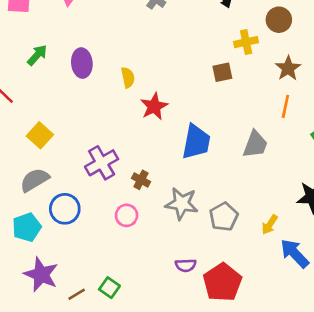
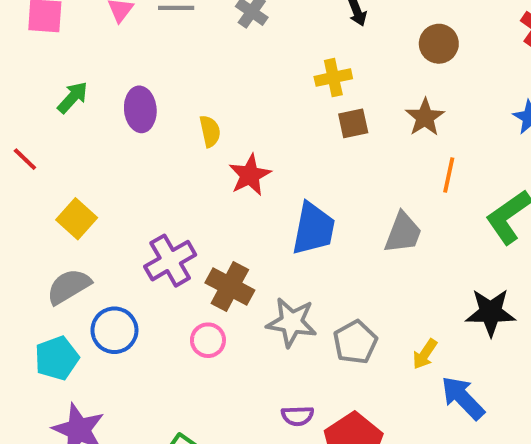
yellow cross: (246, 42) -> (333, 78), moved
brown star: (288, 68) -> (425, 117), moved
brown cross: (141, 180) -> (230, 286), size x1.6

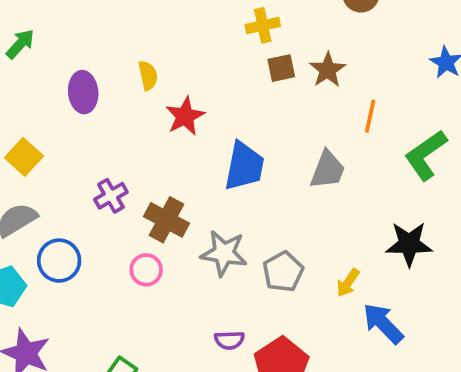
purple ellipse: (140, 109) -> (83, 92), moved
brown star: (425, 117) -> (328, 70), moved
purple cross: (170, 261) -> (111, 196), size x0.7

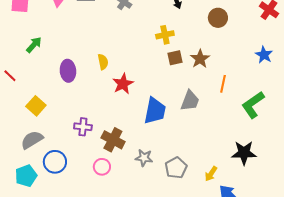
gray trapezoid: (328, 170) -> (190, 101), moved
purple cross: (111, 196) -> (83, 127), turned 36
gray star: (224, 253) -> (144, 158), size x0.7

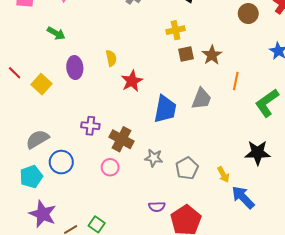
brown circle: (218, 18) -> (248, 14), moved
green arrow: (34, 45) -> (56, 33), moved, turned 78
yellow square: (36, 106) -> (42, 84), moved
yellow arrow: (211, 174) -> (223, 175), turned -63

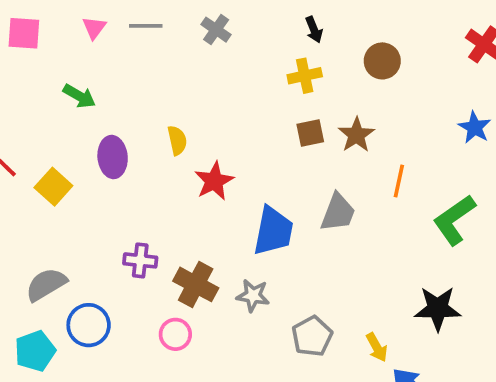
brown circle: (248, 14) -> (382, 61), moved
yellow cross: (176, 30) -> (305, 76), moved
gray star: (154, 158) -> (253, 296), moved

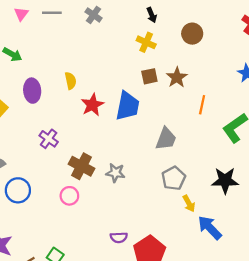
yellow cross: (305, 76) -> (146, 42), turned 36
gray trapezoid: (338, 212) -> (166, 139), moved
blue trapezoid: (273, 231) -> (128, 106), moved
purple cross: (140, 260) -> (49, 139), moved, turned 30
gray pentagon: (312, 336) -> (174, 178), moved

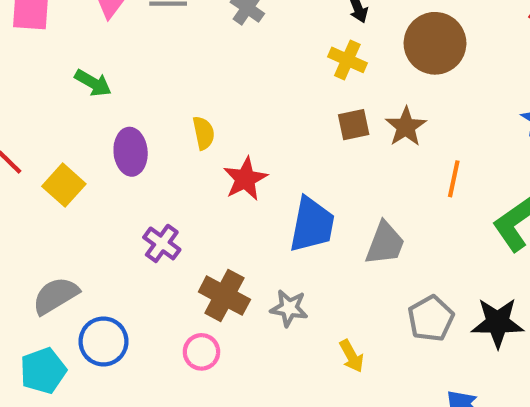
brown circle: (192, 34) -> (435, 43), size x1.5
blue trapezoid: (128, 106) -> (312, 225), moved
gray pentagon: (174, 178) -> (431, 319), moved
yellow arrow: (189, 203) -> (352, 356), moved

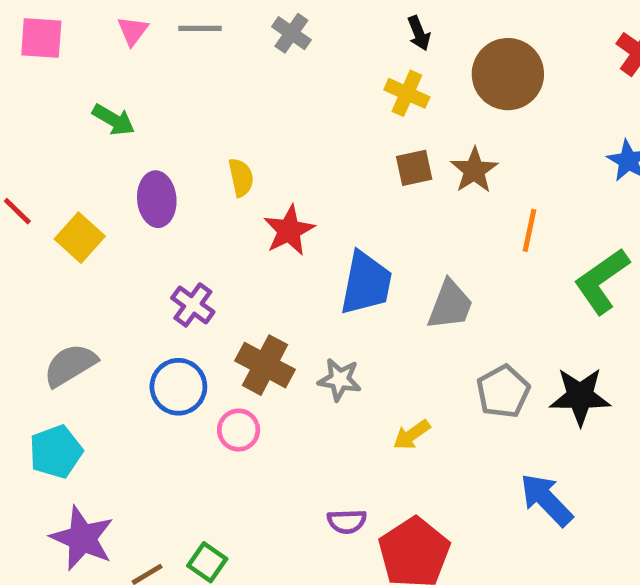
blue circle: (103, 341) -> (178, 387), moved
yellow arrow: (352, 356) -> (412, 435), turned 84

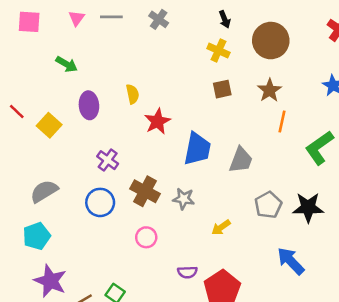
brown star: (474, 170) -> (270, 90), moved
pink circle: (239, 430) -> (146, 237), moved

